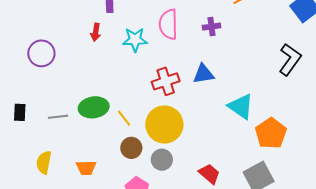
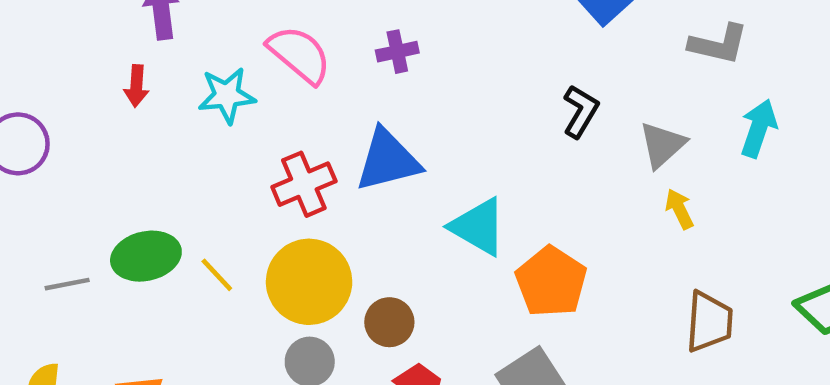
pink semicircle: (168, 24) -> (299, 54), turned 136
black L-shape: (290, 59) -> (581, 111), size x0.7
blue triangle: (203, 74) -> (388, 160), size x1.4
brown circle: (131, 148) -> (389, 322), moved

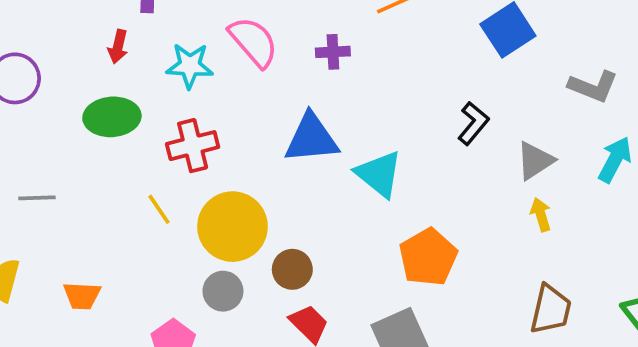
red cross: (304, 184) -> (193, 146), moved
cyan triangle: (478, 227) -> (379, 174), moved
green ellipse: (146, 256) -> (112, 117), moved

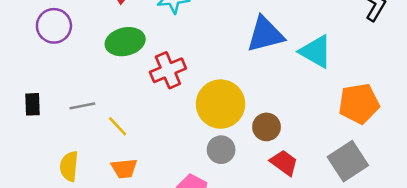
red cross: (193, 146) -> (168, 70), moved
yellow line: (159, 209) -> (118, 126), moved
orange pentagon: (428, 257) -> (359, 104), turned 30

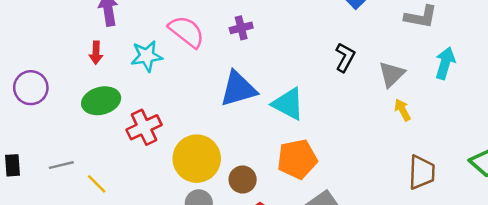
orange pentagon: (359, 104) -> (297, 159), moved

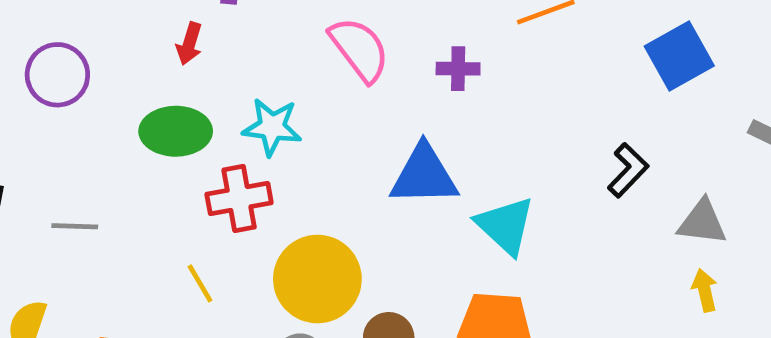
cyan star: (147, 56) -> (272, 127), moved
gray triangle: (392, 74) -> (702, 222), turned 36
yellow line: (97, 184) -> (200, 283), moved

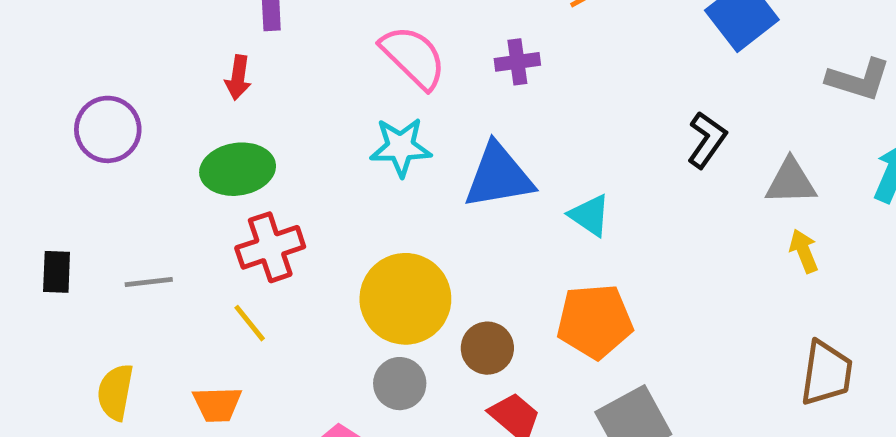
cyan star: (272, 127) -> (401, 147), moved
red cross: (239, 199) -> (270, 247), moved
cyan triangle: (505, 226) -> (590, 215), size x0.7
yellow line: (200, 283) -> (250, 323), moved

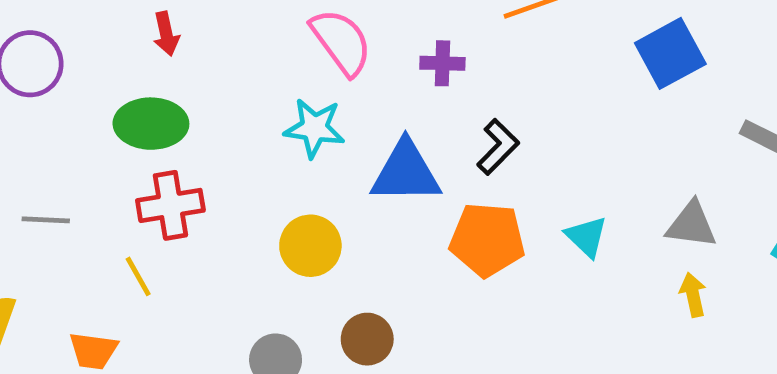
red arrow: (238, 77) -> (166, 34), turned -30
black L-shape: (707, 140) -> (498, 147), moved
cyan triangle: (590, 215) -> (586, 237), moved
yellow circle: (405, 299) -> (310, 246), moved, size x0.7
orange pentagon: (595, 321) -> (487, 240), moved

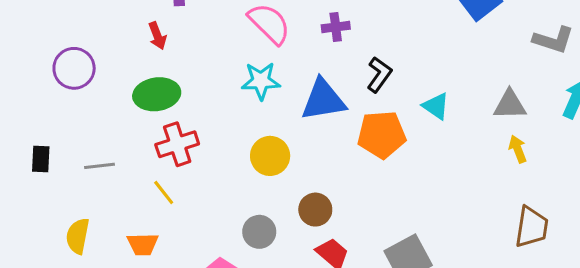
cyan triangle: (586, 237) -> (436, 106), moved

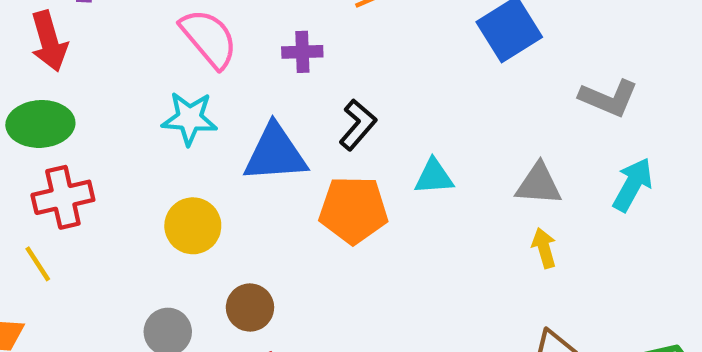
red arrow: (157, 36) -> (49, 41), size x1.5
cyan triangle: (436, 106) -> (434, 177), turned -44

